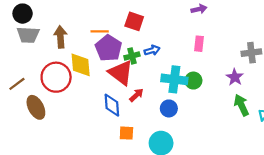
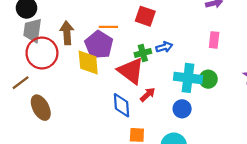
gray trapezoid: (28, 35) -> (32, 30), turned 95
purple pentagon: (109, 48) -> (99, 45), moved
red circle: (56, 77) -> (42, 53), moved

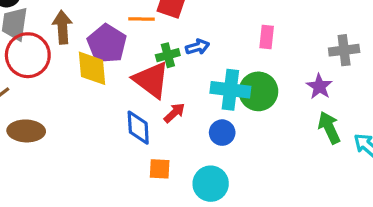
orange line: (108, 27) -> (141, 19), moved
green circle: (208, 79) -> (258, 91), size x1.5
brown ellipse: (41, 108) -> (26, 131), turned -60

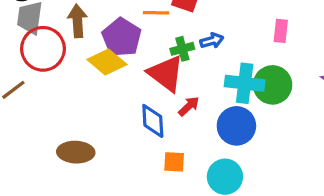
yellow diamond: (92, 68) -> (107, 62), turned -45
brown ellipse: (26, 131) -> (76, 152), moved
blue circle: (222, 133) -> (236, 126), size x1.5

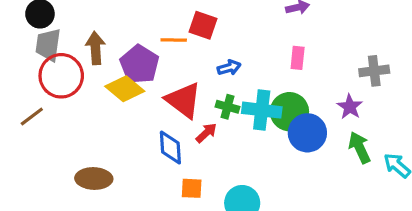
green cross: (182, 49) -> (227, 107), moved, turned 30
blue circle: (236, 126) -> (307, 133), moved

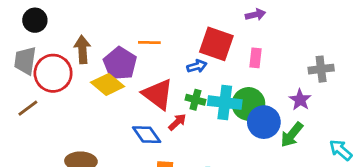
red square: (203, 25) -> (216, 44), moved, size x1.4
gray trapezoid: (48, 45) -> (25, 61), moved
blue diamond: (170, 148) -> (147, 135), turned -32
green arrow: (360, 148) -> (292, 135), moved, turned -116

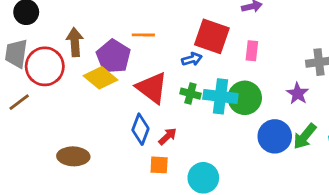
red arrow: (177, 122) -> (168, 136), moved
blue circle: (264, 122) -> (275, 136), moved
blue diamond: (147, 135) -> (140, 129), turned 56
green arrow: (292, 135) -> (305, 136), moved

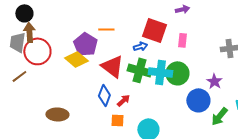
brown arrow: (75, 42) -> (29, 32), moved
green cross: (190, 94) -> (139, 70), size x1.6
purple star: (298, 94) -> (214, 81), moved
green arrow: (305, 136) -> (219, 116), moved

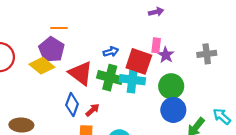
orange line: (106, 29) -> (59, 28), moved
red square: (154, 30) -> (139, 61), moved
green circle: (177, 73) -> (171, 86), moved
purple star: (214, 81) -> (166, 55), moved

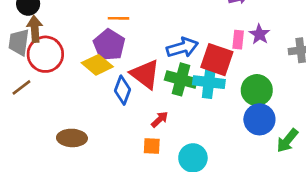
blue arrow: (111, 52) -> (182, 48), size x1.6
purple star: (166, 55) -> (259, 34), moved
blue diamond: (72, 105) -> (122, 90), moved

